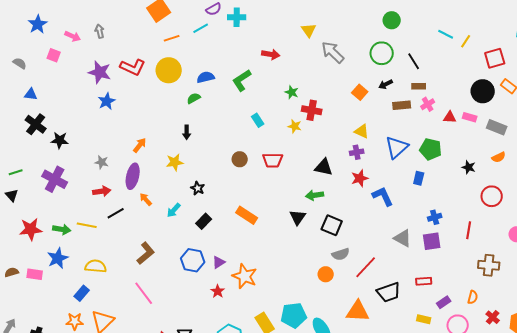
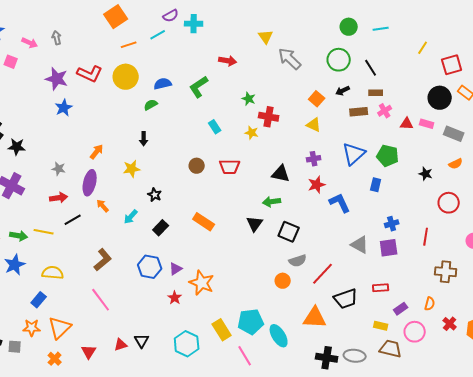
cyan line: (446, 34) -> (381, 29), moved, turned -35
yellow triangle: (362, 131) -> (314, 125), moved

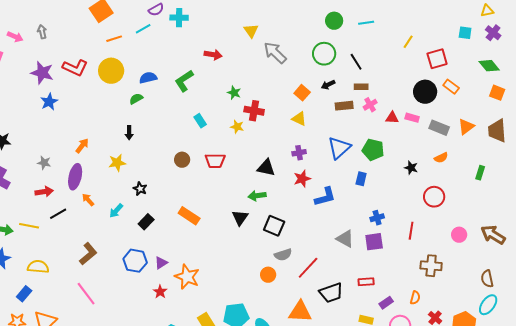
blue L-shape: (340, 203) -> (325, 197), turned 100

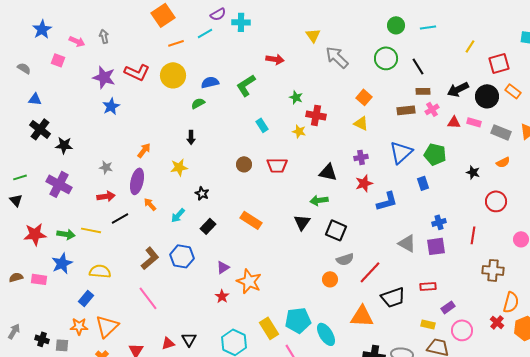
black arrow: (328, 85) -> (458, 89), moved, size x1.5
blue rectangle: (361, 179) -> (423, 183), turned -32
blue hexagon: (135, 261) -> (182, 256), moved
orange semicircle: (415, 298) -> (511, 302), moved, size x1.5

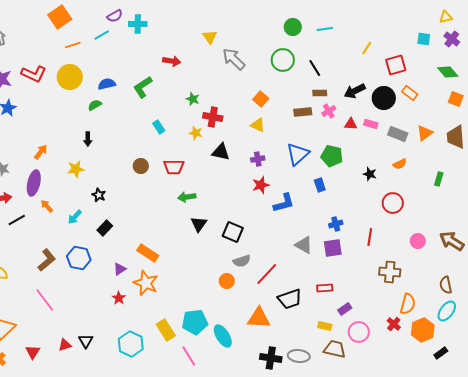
black triangle: (328, 172) -> (221, 152), moved
green arrow: (319, 200) -> (187, 197), moved
orange rectangle: (251, 220) -> (148, 253), moved

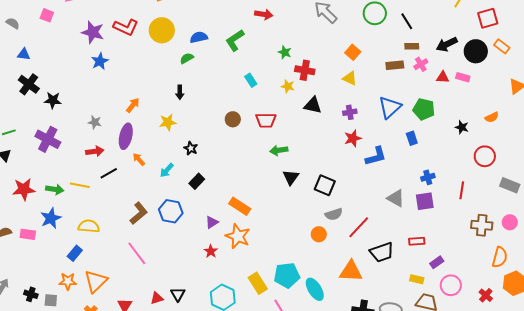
gray rectangle: (398, 134) -> (510, 185), moved
pink circle: (418, 241) -> (510, 222), moved
red cross: (394, 324) -> (486, 295), moved

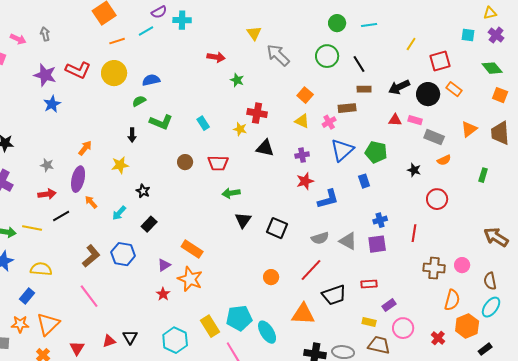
green L-shape: (235, 40) -> (161, 122), moved, turned -125
green star: (285, 52) -> (237, 80), moved
pink cross: (421, 64) -> (329, 122), moved
gray rectangle: (510, 185) -> (434, 137), moved
gray semicircle: (334, 214) -> (320, 238), moved

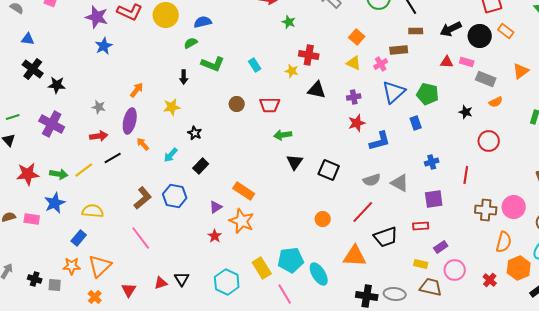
yellow line: (32, 228) -> (84, 170), turned -48
purple square: (377, 244) -> (434, 199), moved
pink circle: (462, 265) -> (514, 207), size x1.5

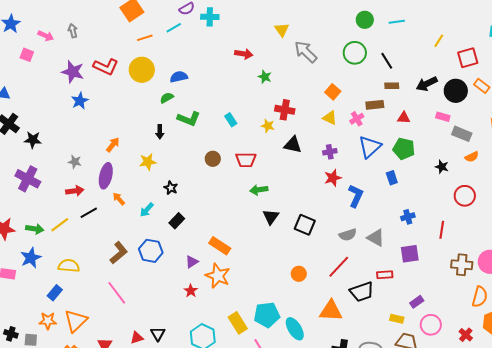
red triangle: (447, 62) -> (404, 118), moved
blue L-shape: (380, 141) -> (356, 196), turned -50
red rectangle: (421, 226) -> (385, 275), moved

